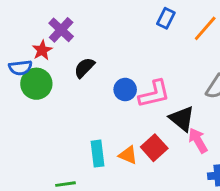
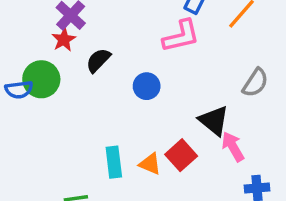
red star: (42, 50) -> (64, 40), moved
blue semicircle: (20, 68) -> (19, 90), moved
pink L-shape: (154, 94) -> (181, 36), moved

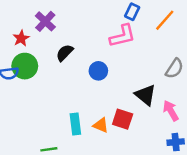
red star: (64, 40) -> (21, 38), moved
pink arrow: (233, 147) -> (171, 111), moved
red square: (181, 155) -> (123, 119), turned -30

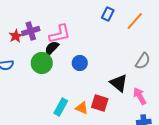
purple cross: (45, 21) -> (31, 31), moved, turned 30
pink L-shape: (123, 36) -> (60, 34), moved
green circle: (25, 66) -> (42, 63), moved
cyan rectangle: (75, 124) -> (61, 107), turned 36

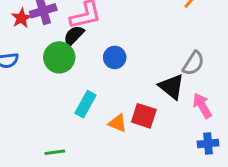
gray semicircle: (143, 61) -> (193, 63), moved
cyan rectangle: (61, 107) -> (86, 104), moved

